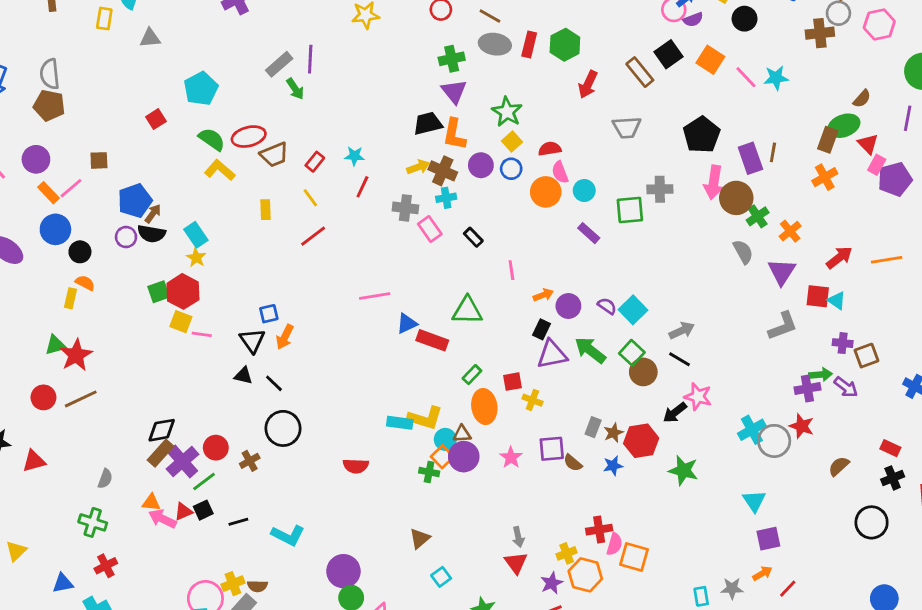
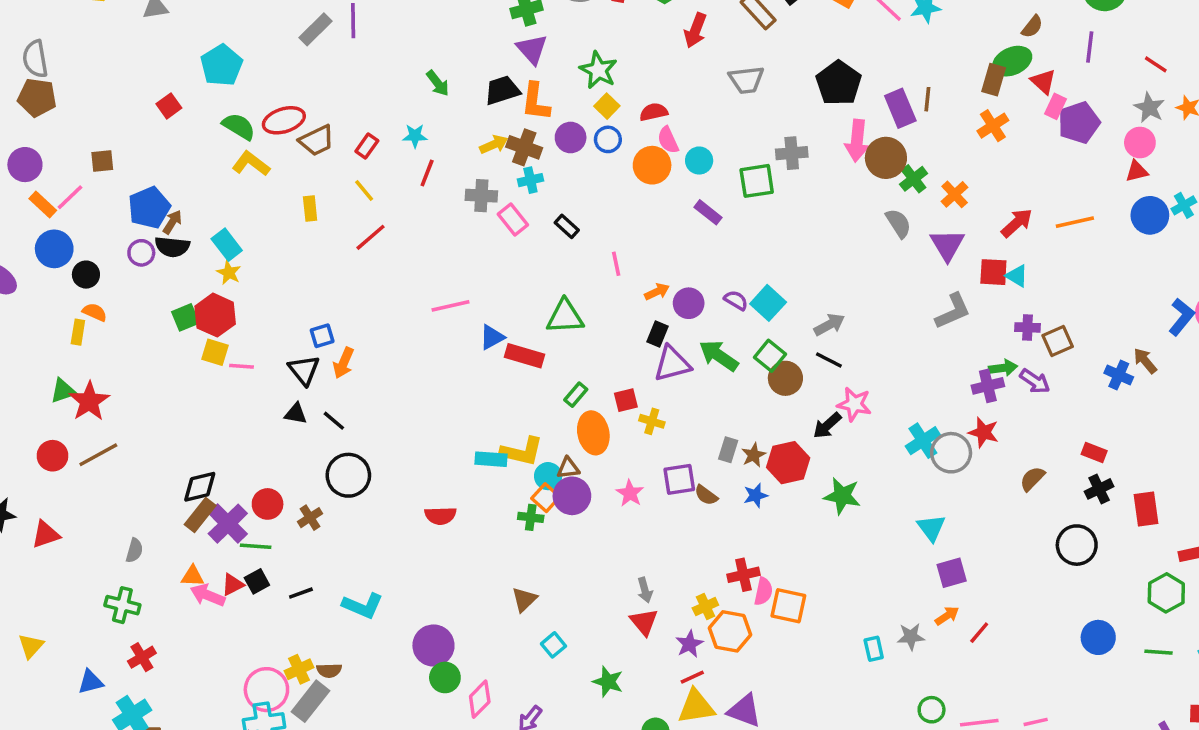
green arrow: (295, 89) -> (438, 83), moved
green line: (204, 481) -> (256, 546), turned 45

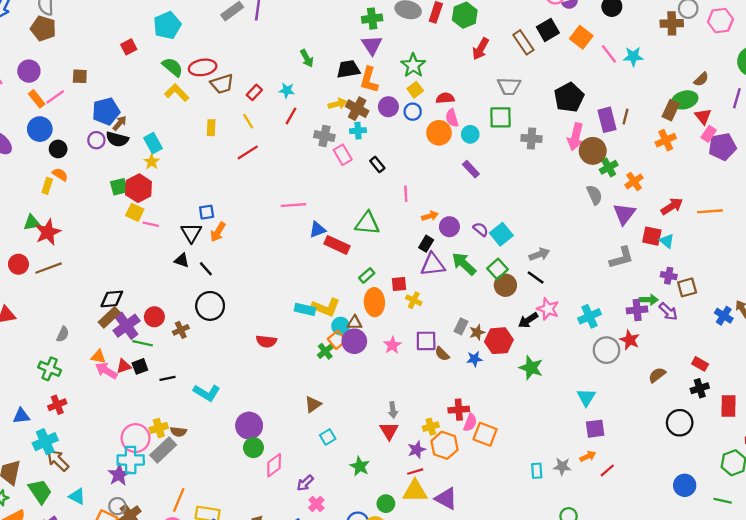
green square: (757, 181) -> (501, 117), moved
cyan cross: (923, 441) -> (590, 316), moved
green cross: (531, 517) -> (325, 351), turned 35

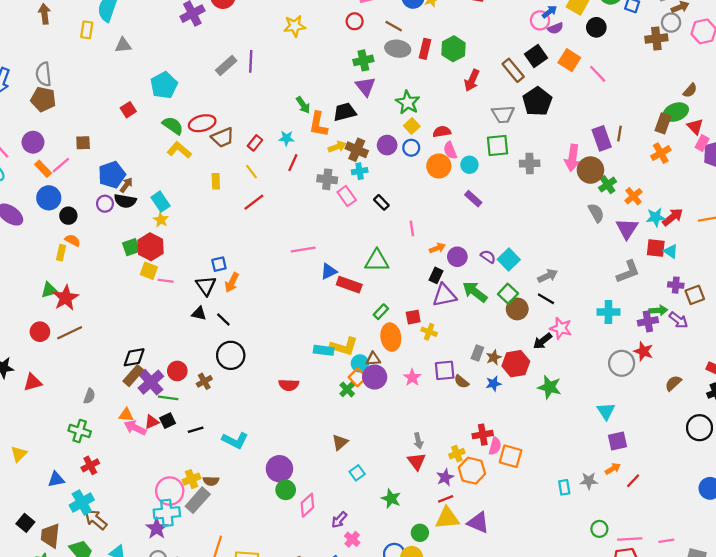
cyan star: (633, 56) -> (656, 217), moved
orange L-shape: (369, 80) -> (318, 124), moved
black pentagon: (569, 97) -> (537, 101), moved
cyan cross: (590, 316) -> (608, 312), moved, turned 30

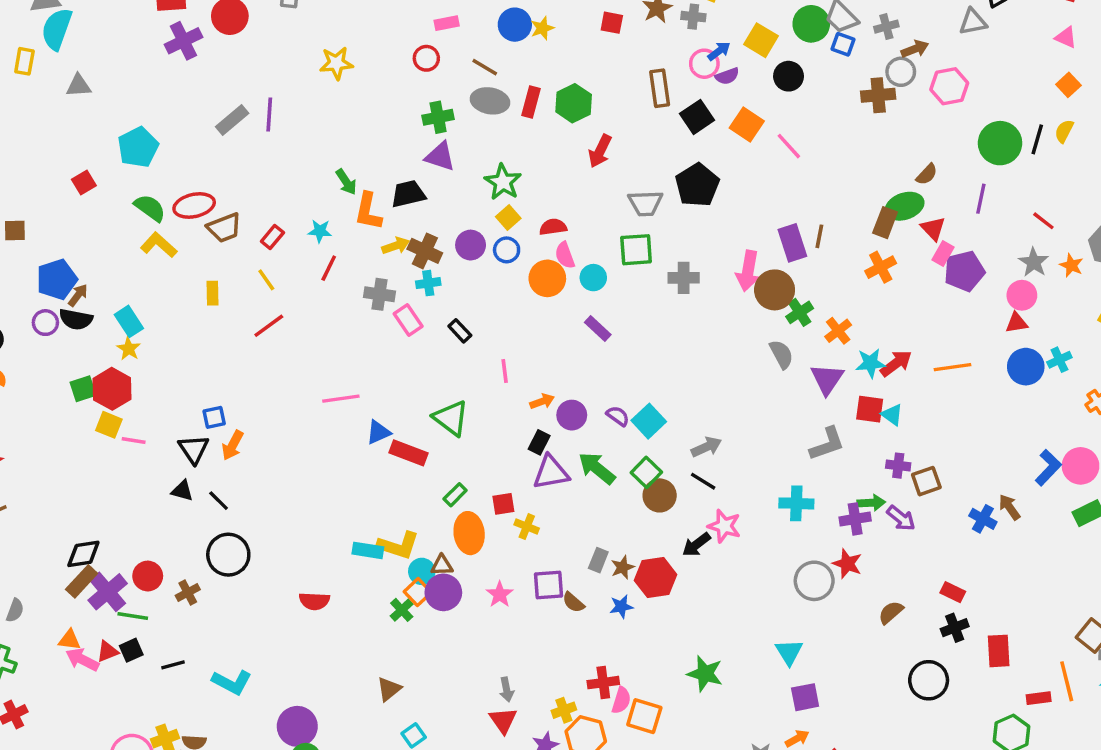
brown rectangle: (513, 70) -> (660, 88), moved, turned 30
purple triangle: (365, 86) -> (440, 156), turned -35
green triangle: (377, 261) -> (451, 418), turned 35
green star: (550, 387) -> (705, 674), moved

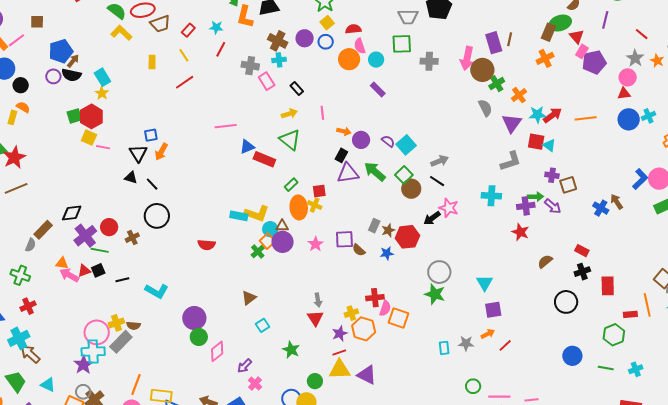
yellow arrow: (396, 246) -> (289, 114), moved
orange arrow: (542, 401) -> (344, 131), turned 32
yellow cross: (527, 527) -> (315, 205), moved
brown rectangle: (82, 581) -> (43, 230), moved
gray circle: (814, 581) -> (439, 272), moved

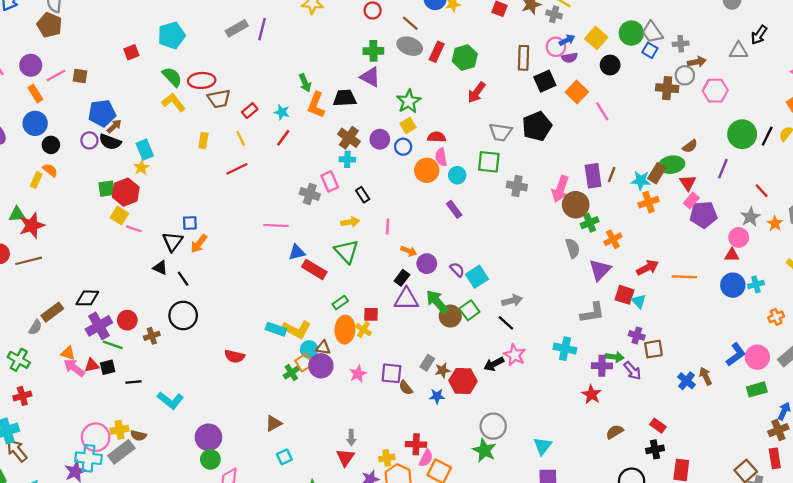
pink line: (17, 40) -> (56, 75), moved
gray cross: (250, 66) -> (310, 194), moved
cyan star: (537, 115) -> (641, 180), moved
brown circle: (411, 189) -> (450, 316), moved

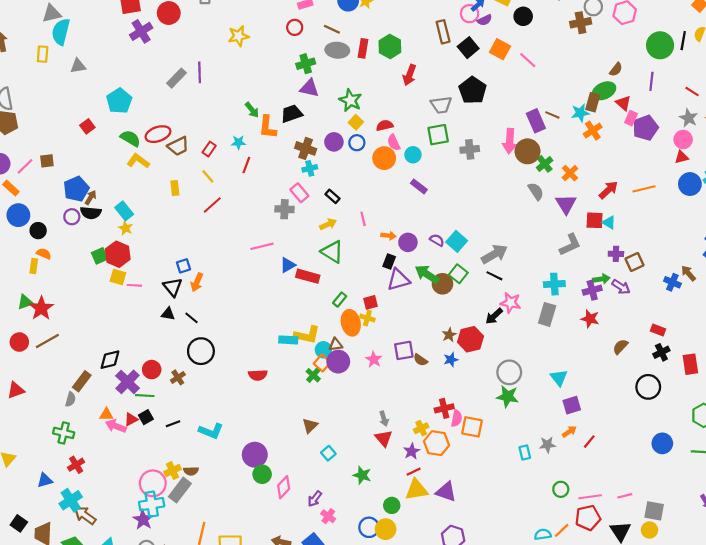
brown line: (612, 175) -> (552, 115), turned -72
gray arrow: (512, 301) -> (494, 254), size x1.4
gray rectangle: (427, 363) -> (547, 314), moved, size x1.5

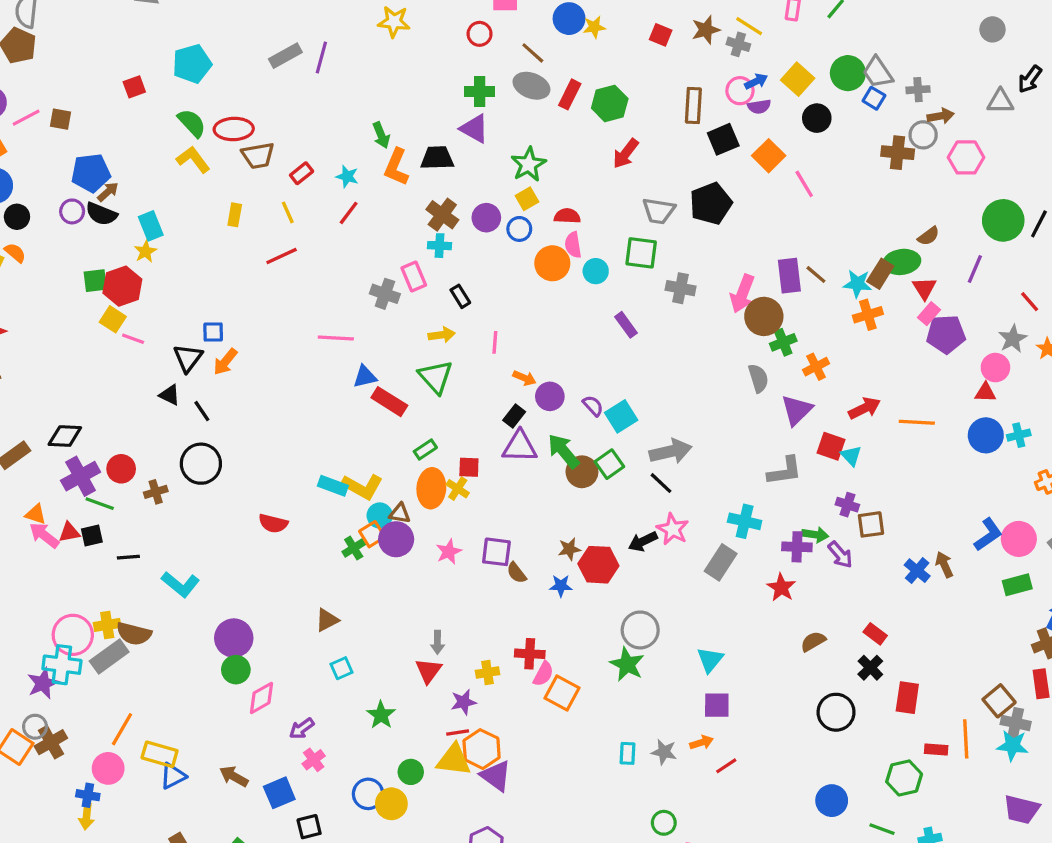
purple rectangle: (419, 186) -> (626, 325), moved
black cross: (661, 352) -> (870, 668), turned -35
orange hexagon: (436, 443) -> (482, 749), moved
brown semicircle: (191, 471) -> (134, 634), size x1.5

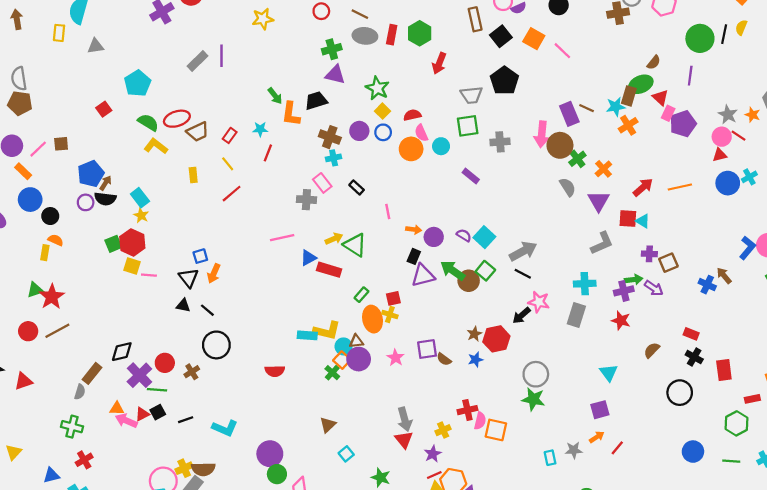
red line: (1030, 302) -> (738, 136), moved
yellow arrow: (442, 335) -> (334, 239), moved
gray arrow: (437, 642) -> (405, 419), size x1.5
cyan triangle: (710, 660) -> (609, 373), moved

